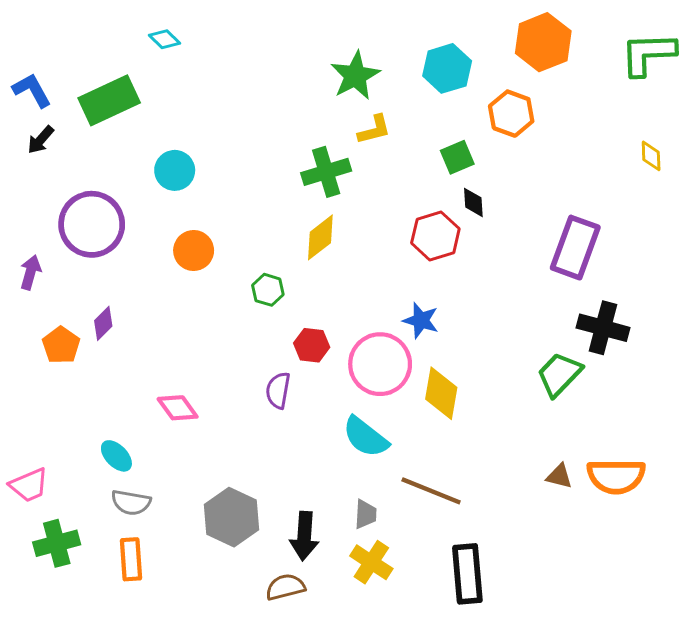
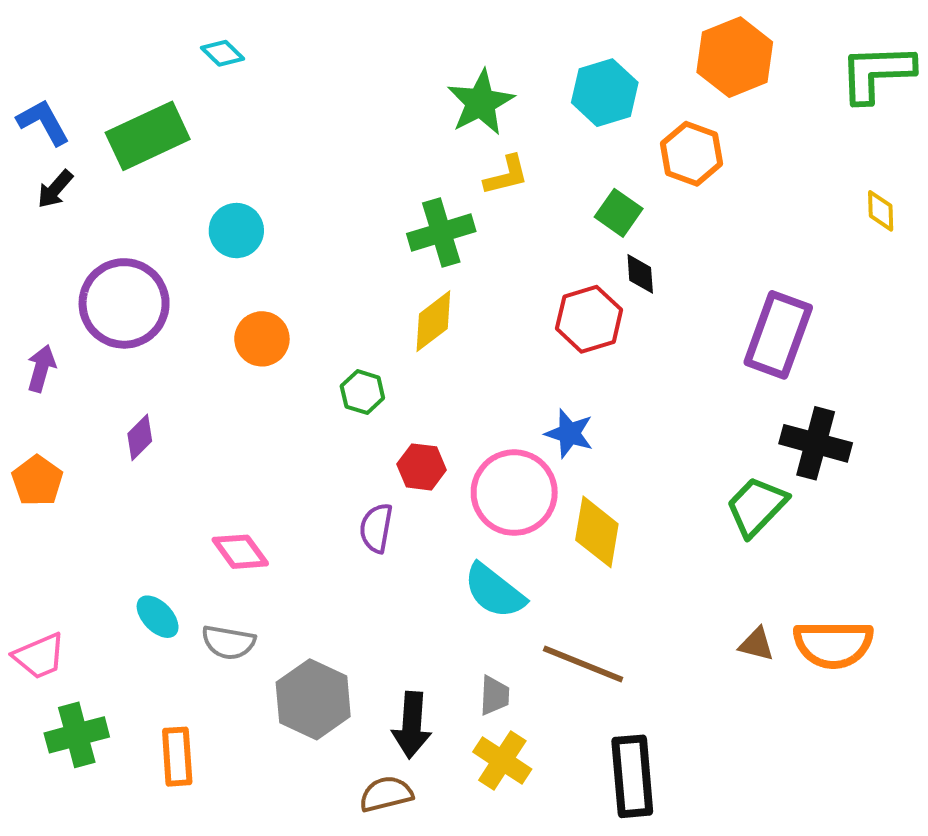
green square: (457, 157) -> (619, 213), turned -32
orange pentagon: (61, 345) -> (37, 481), moved
gray semicircle: (131, 503) -> (228, 642), moved

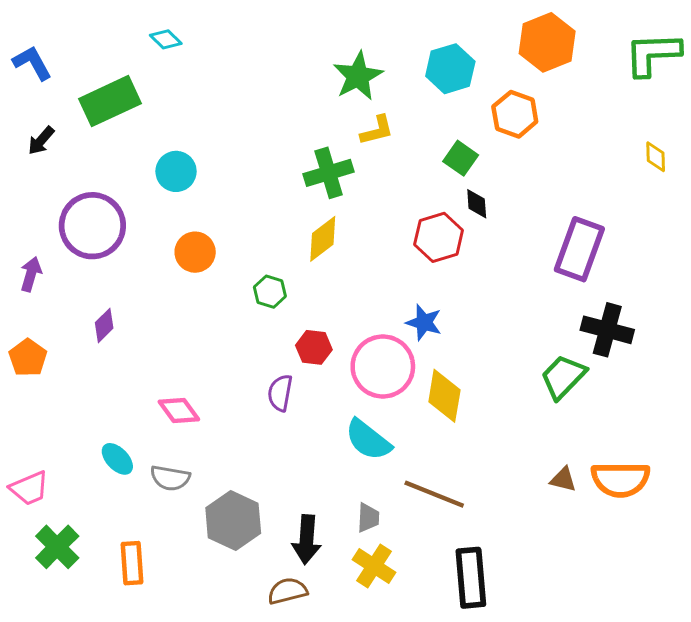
blue L-shape: (43, 122) -> (32, 63), moved
green cross: (77, 735) -> (57, 547), turned -30

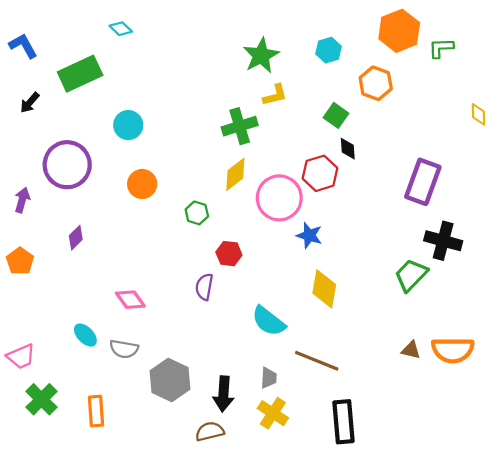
green L-shape: (653, 54) -> (441, 48), moved, size x0.6
cyan hexagon: (450, 69) -> (329, 50), size x0.7
pink circle: (383, 367) -> (279, 198), moved

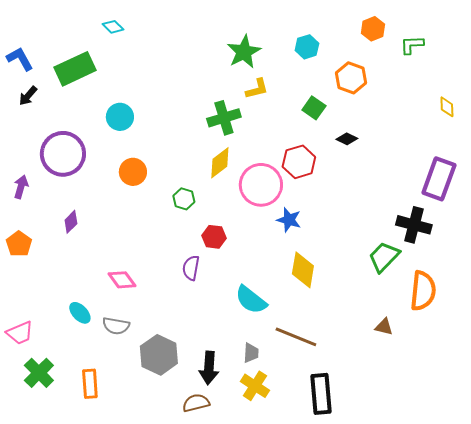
orange hexagon: (399, 31) -> (373, 29), size x0.6
blue L-shape: (23, 46) -> (20, 59), moved
black diamond: (348, 149) -> (347, 139), moved, turned -60
purple rectangle: (423, 182) -> (439, 179), moved
orange semicircle: (453, 350) -> (423, 291), moved, turned -84

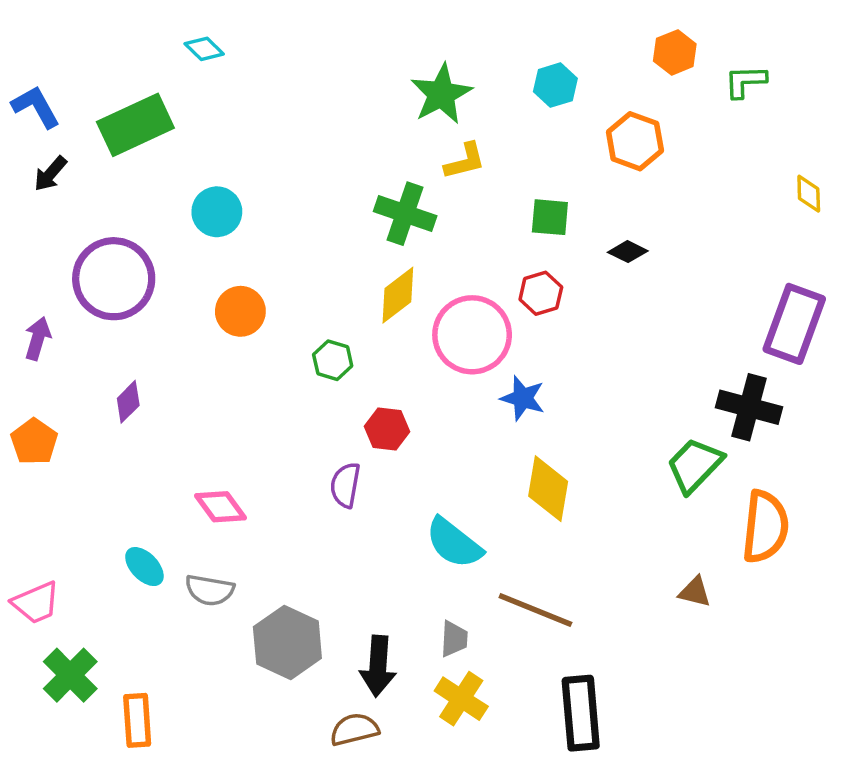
green square: (314, 108) -> (550, 217), moved, turned -30
green cross: (224, 118) -> (405, 214), turned 36
red hexagon: (299, 162) -> (541, 293), size x0.7
orange rectangle: (90, 384) -> (137, 720), moved

